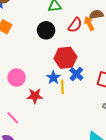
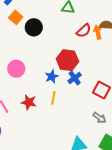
black circle: (46, 30) -> (34, 27), moved
yellow line: (62, 87) -> (53, 98), moved
red star: (35, 96) -> (29, 102), moved

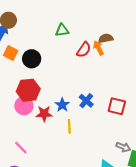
red hexagon: (67, 60) -> (28, 90), moved
red star: (29, 102) -> (44, 114), moved
gray arrow: (100, 118) -> (123, 147), moved

